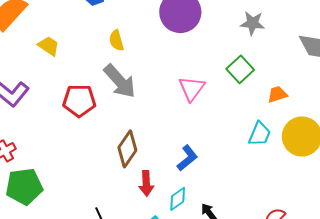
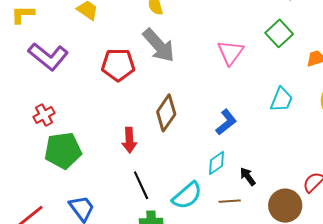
cyan trapezoid: (260, 134) -> (282, 99), moved
red arrow: (146, 183) -> (129, 140), moved

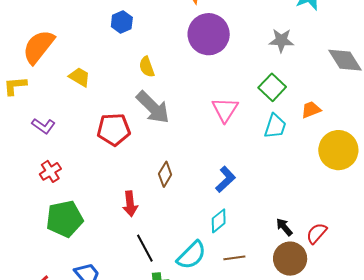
purple L-shape: (48, 56) -> (43, 126), size x0.6
cyan trapezoid: (282, 99) -> (275, 126), moved
brown diamond: (166, 113) -> (165, 174), size x0.7
red cross: (44, 115) -> (50, 171), moved
black arrow: (248, 177) -> (284, 227), moved

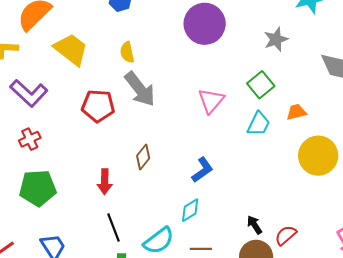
gray star: (281, 40) -> (276, 39), turned -30
yellow semicircle: (147, 67) -> (127, 52), moved
yellow trapezoid: (80, 77) -> (71, 49), size x1.6
purple L-shape: (43, 126) -> (29, 93), size x1.6

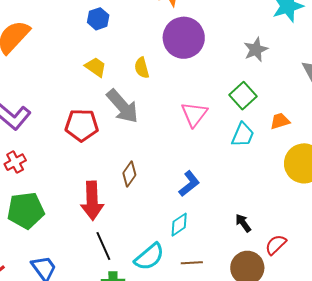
yellow trapezoid: (71, 49) -> (96, 67), moved, size x0.6
yellow semicircle: (127, 52) -> (142, 68), moved
red arrow: (105, 182) -> (92, 201), size x1.5
black arrow: (254, 225) -> (243, 223), moved

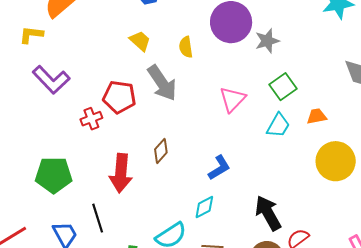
gray star: (256, 50) -> (267, 41), moved
red cross: (15, 162) -> (91, 119), moved
black arrow: (243, 223) -> (268, 213), size x1.8
black line: (103, 246) -> (98, 218), moved

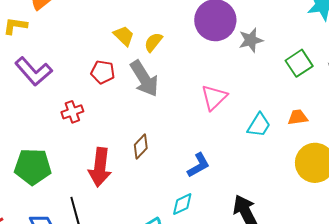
yellow semicircle: (186, 47) -> (153, 42), moved, turned 45
green square: (283, 87) -> (299, 63), moved
red pentagon: (119, 97) -> (103, 72), moved, size x0.7

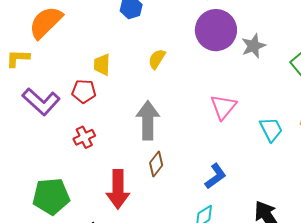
yellow trapezoid: (124, 36) -> (102, 65), moved, turned -125
red pentagon: (103, 72) -> (84, 91), moved
gray arrow: (144, 79) -> (148, 120), moved, turned -141
cyan trapezoid: (259, 125) -> (271, 129), turned -52

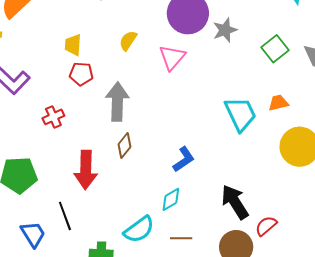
red pentagon: (84, 91) -> (81, 74), moved
pink triangle: (223, 107) -> (172, 57), moved
cyan trapezoid: (271, 129) -> (240, 114), size x1.4

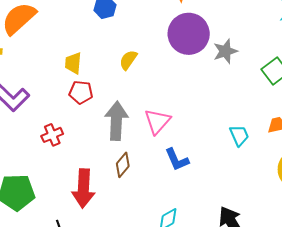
pink triangle: (172, 57) -> (157, 121), moved
cyan trapezoid: (240, 114) -> (239, 136), size x0.6
blue L-shape: (184, 159) -> (177, 160), moved, turned 100

